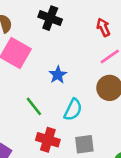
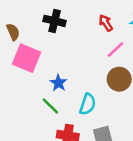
blue star: (58, 75) -> (58, 83), moved

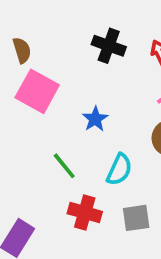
black cross: (55, 21) -> (109, 46), moved
blue star: (58, 83) -> (95, 119), moved

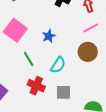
pink square: (37, 91) -> (15, 30), moved

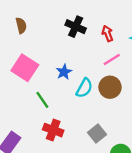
cyan semicircle: (58, 65) -> (84, 88), moved
gray square: (63, 92) -> (97, 134), moved, turned -35

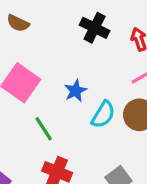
brown semicircle: (21, 26) -> (18, 23), turned 126

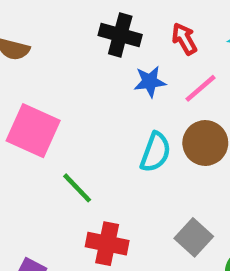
blue star: (75, 91) -> (150, 82), moved, turned 30

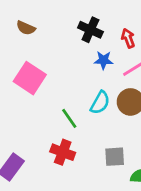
green line: (77, 188) -> (69, 118), moved
gray square: (194, 237) -> (115, 157), turned 35

